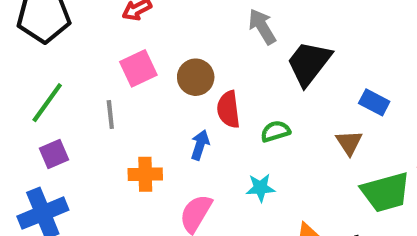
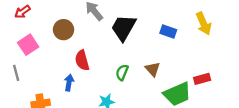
brown circle: (196, 77) -> (64, 30), moved
blue rectangle: (374, 102) -> (168, 32), moved
green semicircle: (275, 131) -> (122, 72), moved, turned -42

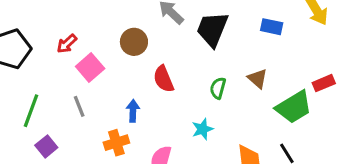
red arrow: (22, 12) -> (67, 44), moved
blue arrow: (69, 83) -> (133, 111), moved

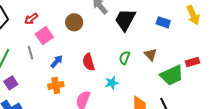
red semicircle: (164, 79) -> (89, 62), moved
gray line: (79, 106) -> (30, 53), moved
blue arrow: (133, 111) -> (57, 61), moved, turned 32

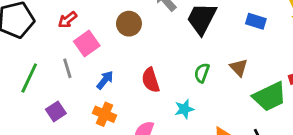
purple square: (11, 83) -> (56, 111), moved
orange cross: (56, 85) -> (105, 114), turned 35

